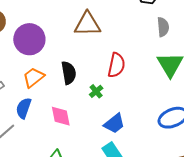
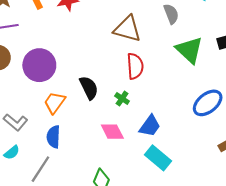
brown triangle: (88, 24) -> (127, 29), moved, turned 32
pink diamond: (61, 116) -> (112, 132), moved

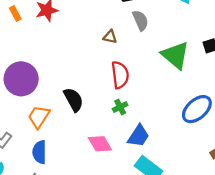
gray semicircle: (171, 14) -> (140, 20), moved
brown triangle: (127, 29) -> (110, 37), size x0.5
green cross: (122, 99) -> (120, 107), moved, turned 32

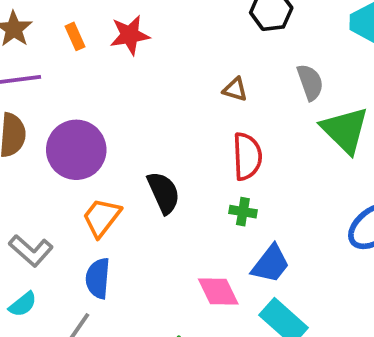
gray semicircle: (140, 20) -> (310, 82), moved
green cross: (120, 107) -> (243, 212), turned 32
pink diamond: (100, 144) -> (218, 292), moved

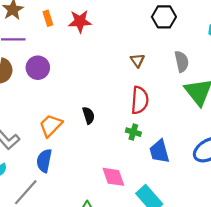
brown triangle: (235, 89) -> (137, 60), turned 32
purple circle: (76, 150) -> (38, 68), moved, size x0.7
black semicircle: (164, 193) -> (88, 115), size x0.7
blue trapezoid: (271, 264) -> (159, 152), moved, turned 120

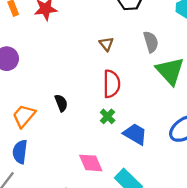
green cross: (133, 132) -> (108, 116), turned 32
blue trapezoid: (159, 152) -> (135, 134), turned 140

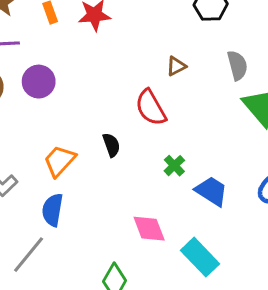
brown triangle: (106, 44) -> (176, 66), turned 40
red semicircle: (112, 84) -> (151, 108), moved, turned 148

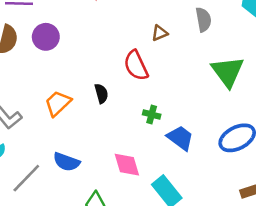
gray semicircle: (237, 65) -> (203, 20), moved
green cross: (174, 166) -> (152, 115), turned -36
blue semicircle: (52, 210) -> (66, 162), moved, turned -84

